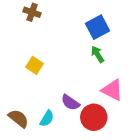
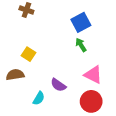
red circle: (94, 117) -> (91, 101), moved
brown semicircle: (18, 118) -> (15, 75), moved, turned -48

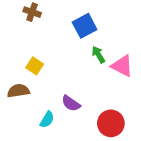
blue square: (81, 22) -> (85, 26), moved
pink triangle: (93, 75) -> (122, 66), moved

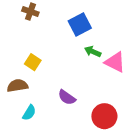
green arrow: (98, 55) -> (93, 52), turned -35
cyan semicircle: (47, 120) -> (29, 113), moved

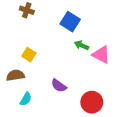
blue square: (80, 25) -> (70, 22), turned -30

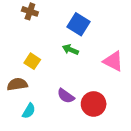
green arrow: (81, 45) -> (70, 50), moved
red circle: (92, 102) -> (94, 104), moved

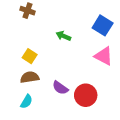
blue square: (79, 24) -> (103, 25), moved
green arrow: (70, 50) -> (63, 36), moved
brown semicircle: (17, 84) -> (30, 77), moved

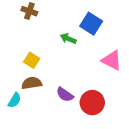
blue square: (103, 25) -> (91, 24), moved
cyan semicircle: (26, 102) -> (14, 100), moved

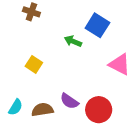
brown semicircle: (32, 83) -> (42, 110), moved

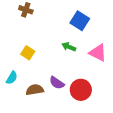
green arrow: (73, 41) -> (69, 47), moved
cyan semicircle: (16, 107) -> (12, 78), moved

